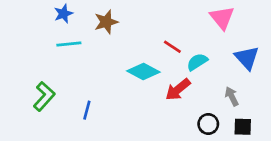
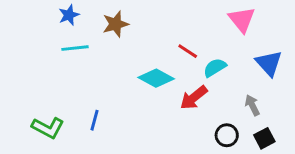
green L-shape: (44, 96) -> (48, 128), moved, turned 76
black square: (243, 127) -> (264, 138), turned -30

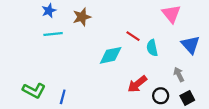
cyan semicircle: (215, 68) -> (152, 48), turned -70
cyan diamond: (156, 78) -> (111, 55), turned -40
red arrow: (194, 98) -> (137, 84), moved
blue line: (94, 120) -> (63, 97), moved

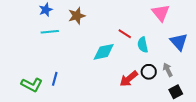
black circle: (161, 96) -> (149, 72), moved
blue line: (63, 97) -> (55, 79), moved

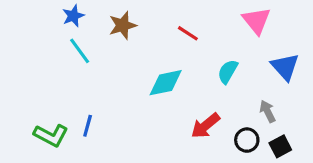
cyan line: (50, 32) -> (80, 51), turned 60
red line: (125, 34) -> (188, 33), moved
cyan semicircle: (143, 45) -> (228, 72), turned 42
black circle: (149, 72) -> (247, 140), moved

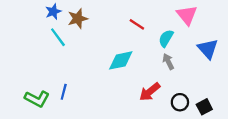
brown star: (123, 25) -> (78, 19), moved
cyan semicircle: (228, 72) -> (166, 38), moved
gray arrow: (268, 111) -> (168, 62), moved

